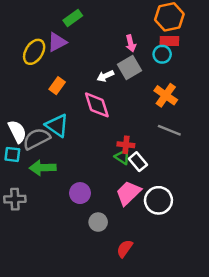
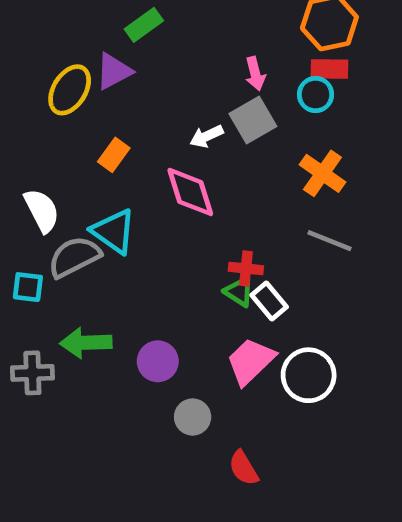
white semicircle: (17, 131) -> (42, 210), moved
green arrow: (43, 168) -> (86, 343), moved
red semicircle: (125, 249) -> (244, 468), turned -66

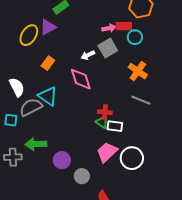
red rectangle: (329, 69) -> (124, 26), moved
pink arrow: (255, 74) -> (109, 28), turned -88
white rectangle: (269, 301) -> (115, 126), turned -42
purple circle: (158, 361) -> (62, 160), moved

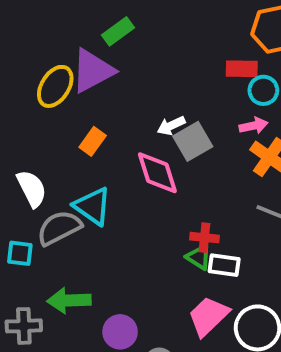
purple triangle: (48, 27) -> (93, 71), size x1.4
pink arrow: (109, 28) -> (254, 126), moved
gray square: (108, 48) -> (193, 141), moved

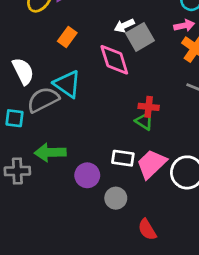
white rectangle: (224, 265) -> (123, 158), moved

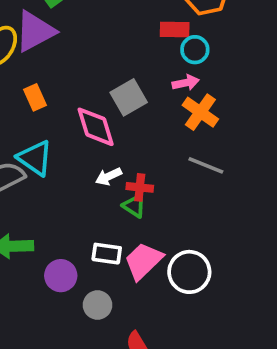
white arrow: (124, 26) -> (109, 176), moved
orange rectangle: (67, 37) -> (35, 97), turned -60

